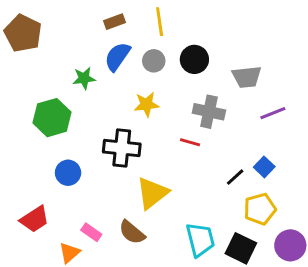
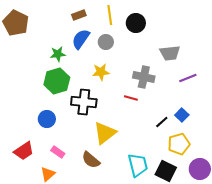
black circle: (194, 59) -> (136, 23), moved
green hexagon: (52, 118) -> (57, 81), moved
pink rectangle: (91, 232) -> (58, 152), moved

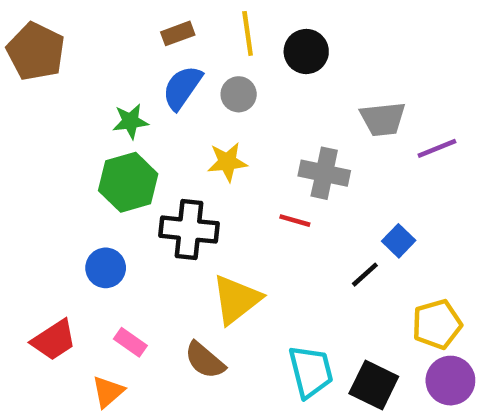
purple line: (188, 78) -> (437, 148), moved
blue square: (182, 115) -> (399, 241), moved
yellow pentagon: (179, 144) -> (437, 324), moved

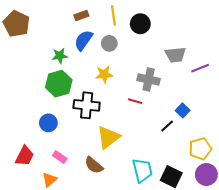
red trapezoid: (54, 340) -> (25, 156), turned -30

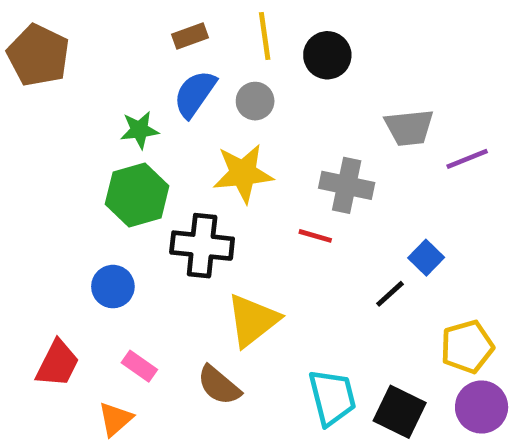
yellow star: (104, 74) -> (243, 173), size x1.4

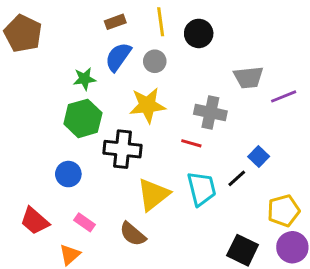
red trapezoid: (58, 364) -> (35, 221), turned 104
cyan trapezoid: (332, 397) -> (202, 189), moved

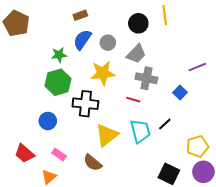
yellow line: (161, 22) -> (165, 15), moved
gray trapezoid: (248, 77) -> (136, 54), moved, turned -40
blue square: (259, 156) -> (180, 92), moved

